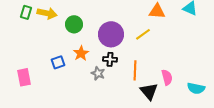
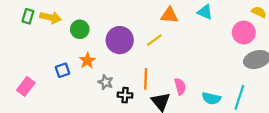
black cross: (110, 59) -> (125, 95), moved
pink rectangle: (24, 77) -> (26, 86), turned 48

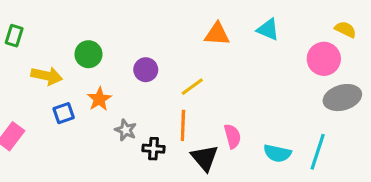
yellow arrow: (51, 17) -> (47, 76), moved
purple circle: (120, 40) -> (146, 70), size x0.6
yellow line: (154, 40) -> (192, 87), moved

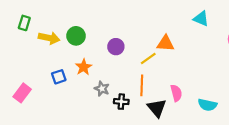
orange triangle: (217, 34) -> (165, 43), moved
yellow arrow: (47, 76) -> (49, 38), moved

